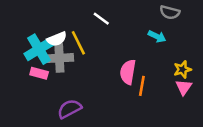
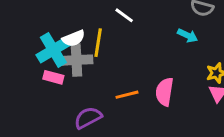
yellow line: (78, 43) -> (98, 43), turned 35
pink semicircle: (128, 72) -> (164, 92), moved
orange line: (142, 86) -> (127, 95), moved, turned 66

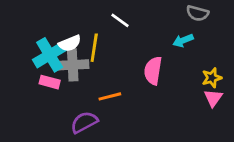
cyan arrow: (188, 35) -> (183, 40), turned 132
pink semicircle: (164, 92) -> (153, 71), moved
orange line: (127, 95) -> (110, 96), moved

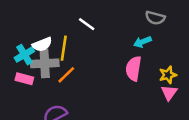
cyan cross: (50, 55) -> (24, 55), size x0.7
pink semicircle: (153, 71) -> (134, 69), moved
orange line: (110, 96) -> (66, 75), moved, turned -30

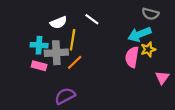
cyan arrow: (142, 42) -> (140, 34), size x1.5
white semicircle: (42, 44) -> (58, 22), moved
cyan cross: (24, 55) -> (39, 45), turned 35
yellow star: (168, 75) -> (148, 49), moved

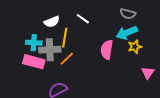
gray semicircle: (150, 14) -> (128, 14), moved
pink semicircle: (132, 57) -> (107, 50), moved
pink rectangle: (39, 66) -> (34, 62), size x1.5

